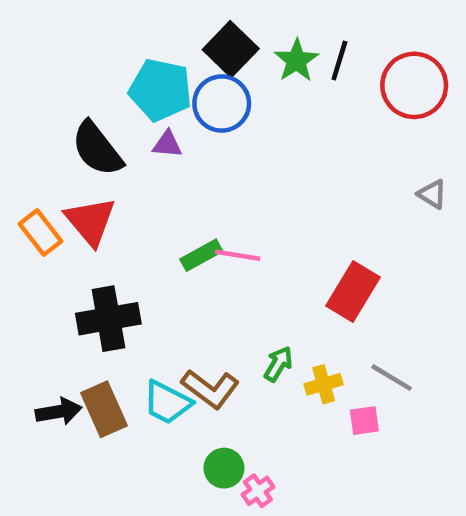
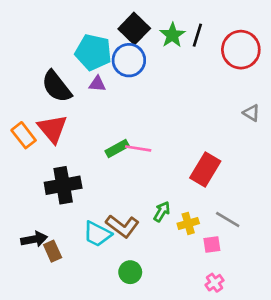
brown rectangle: (104, 409) -> (53, 251), moved, size x0.7
pink cross: (258, 491) -> (215, 283), moved

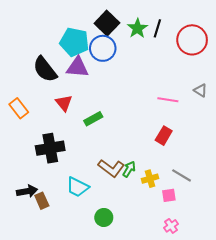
purple triangle: (97, 84) -> (78, 67), size x1.6
red triangle: (53, 129) -> (64, 103), moved, size x0.7
pink line: (138, 148) -> (168, 100), moved
red rectangle: (205, 169) -> (164, 136), size x0.7
brown L-shape: (122, 226) -> (111, 168), moved

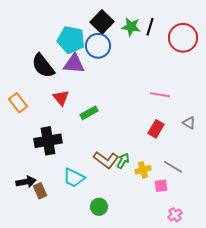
green star: (137, 28) -> (131, 27), turned -30
gray triangle: (200, 90) -> (189, 123), moved
pink cross: (171, 226) -> (175, 215), moved

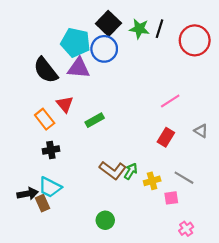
pink line: (160, 95) -> (170, 101), turned -42
orange rectangle: (18, 103) -> (45, 119), moved
black cross: (48, 141) -> (51, 150), size x0.6
cyan trapezoid: (74, 178) -> (50, 187), moved

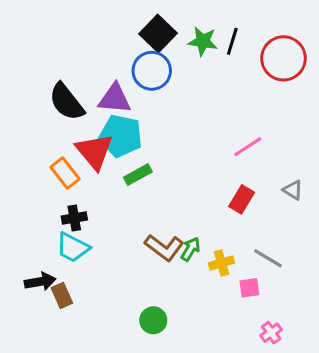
cyan pentagon: (75, 43) -> (121, 136), moved
red triangle: (65, 104) -> (94, 151), size x1.5
cyan trapezoid: (50, 187) -> (73, 247), moved

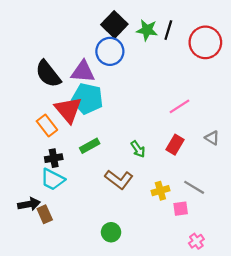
green rectangle: (138, 175) -> (90, 146), moved
green arrow: (190, 249) -> (138, 149), moved, turned 114

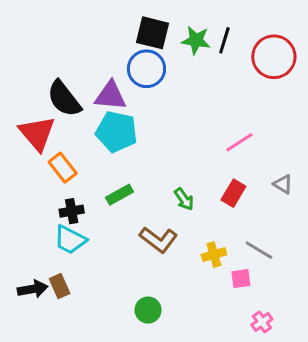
black square: (114, 24) -> (153, 33), turned -30
red triangle: (68, 110) -> (37, 133), moved
black arrow: (29, 204) -> (33, 289), moved

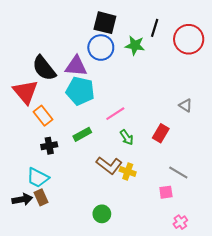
green star: (196, 40) -> (135, 45), moved
pink line: (239, 142) -> (115, 114), moved
gray triangle: (283, 184) -> (186, 105), moved
cyan trapezoid: (70, 240) -> (38, 178), moved
yellow cross: (214, 255) -> (128, 172), moved, turned 35

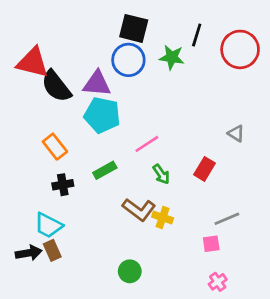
red triangle: (25, 92) -> (33, 63), moved, turned -36
gray line: (178, 173) -> (227, 219), turned -54
pink cross: (180, 222) -> (218, 282), moved

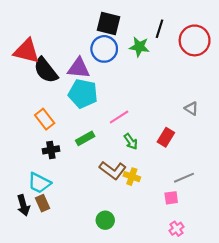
black arrow: (29, 253) -> (23, 205), turned 84

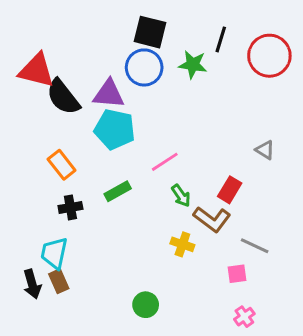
brown L-shape: (113, 170) -> (212, 219), moved
gray line: (184, 178) -> (255, 246), turned 48
cyan trapezoid: (39, 183) -> (54, 253), turned 75

